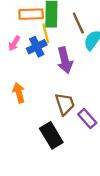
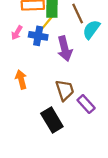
yellow line: (46, 33) -> (47, 23), turned 54
blue cross: (37, 47) -> (38, 36), turned 36

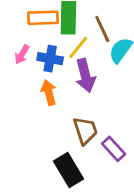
yellow line: (47, 23) -> (78, 47), moved
orange arrow: (21, 80) -> (49, 92), moved

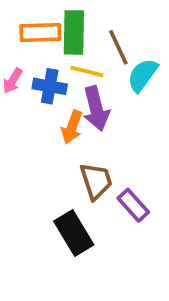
yellow line: (78, 47) -> (87, 71), turned 65
orange arrow: (49, 92) -> (72, 127), moved, turned -145

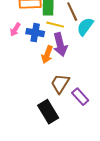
brown trapezoid: (96, 181) -> (60, 84), turned -130

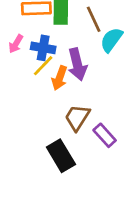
yellow line: (55, 25) -> (43, 66), moved, turned -60

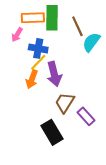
pink arrow: (16, 44) -> (17, 35), moved
purple arrow: (77, 64) -> (54, 74), moved
orange arrow: (60, 78) -> (32, 79), moved

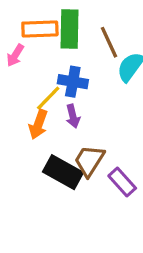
blue cross: (38, 48) -> (73, 82), moved
purple arrow: (54, 74) -> (73, 116), size x0.6
black rectangle: (52, 132) -> (63, 172), moved, turned -30

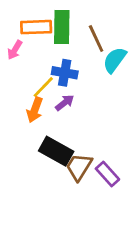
purple arrow: (73, 116) -> (65, 103), turned -114
brown trapezoid: (89, 161) -> (79, 167), moved
purple rectangle: (122, 182) -> (107, 174), moved

